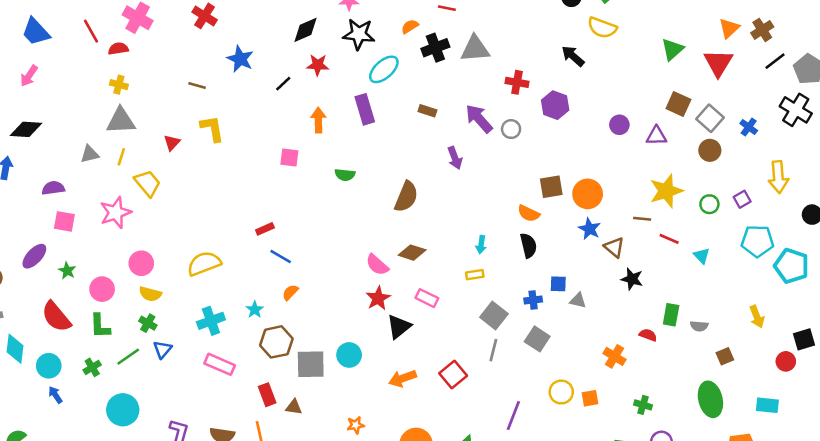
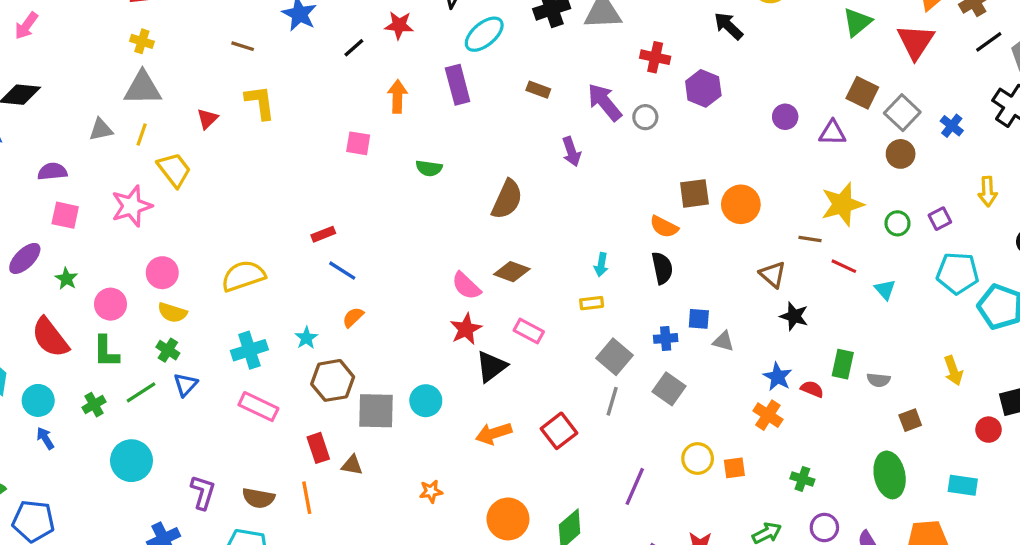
yellow arrow: (778, 177) -> (988, 191), size x0.7
blue star: (590, 229) -> (778, 377), moved

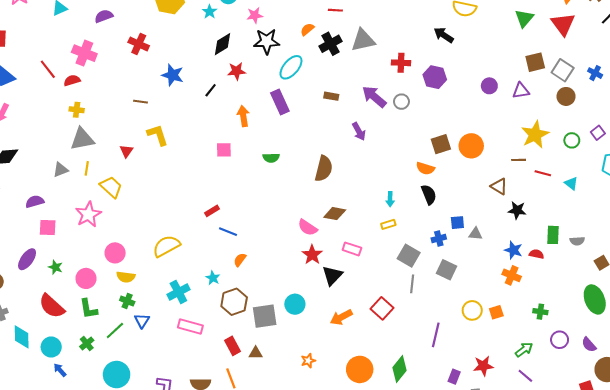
brown square: (862, 93) -> (535, 62), turned -30

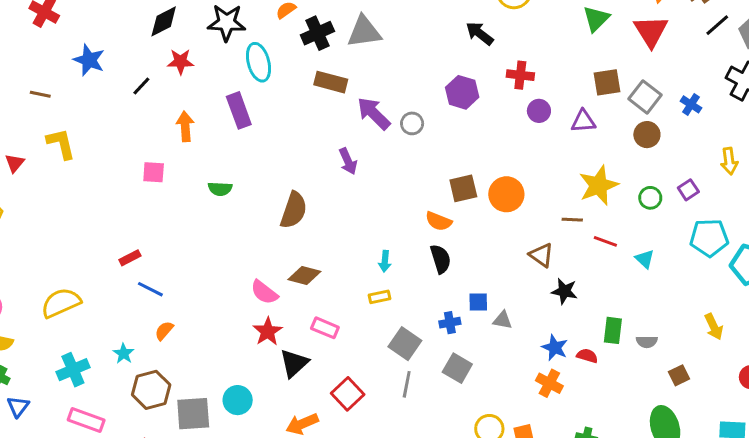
red cross: (401, 63) -> (520, 75), moved
cyan ellipse: (291, 67) -> (258, 62), turned -60
brown rectangle: (331, 96) -> (331, 82), moved, size x1.5
red square: (382, 308) -> (348, 394), moved

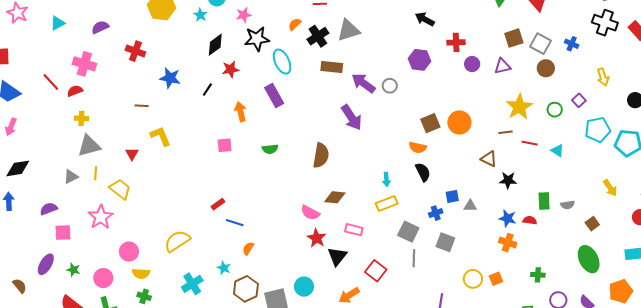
purple arrow: (348, 161) -> (352, 117), size x1.5
yellow rectangle: (380, 297) -> (387, 204), size x1.5

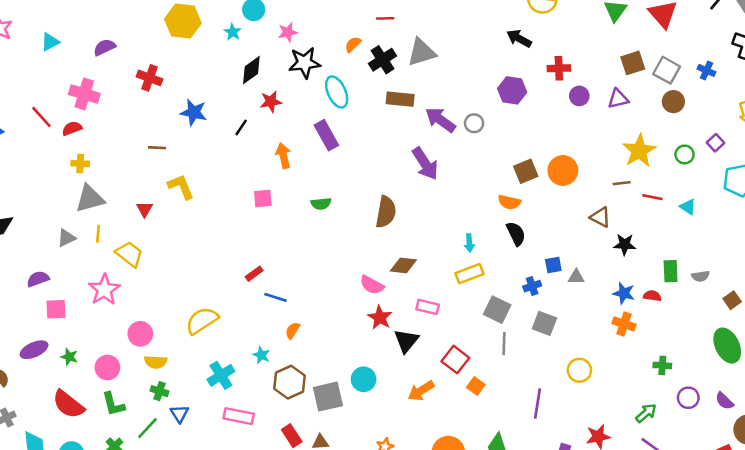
purple ellipse: (46, 264) -> (34, 350), turned 35
orange square: (496, 279) -> (476, 386), moved, turned -32

